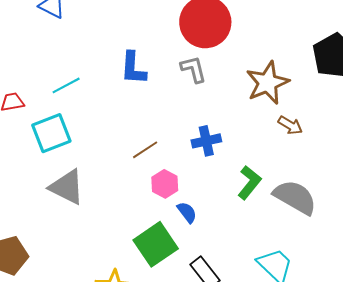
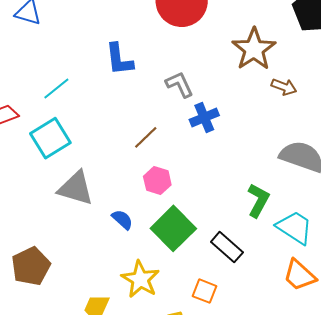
gray L-shape: (193, 69) -> (179, 84), moved
green L-shape: (249, 182) -> (258, 200), moved
pink hexagon: (165, 184) -> (157, 181), moved
blue semicircle: (187, 212) -> (122, 220), moved

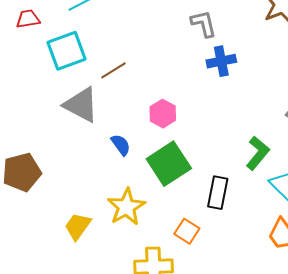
brown line: (146, 137) -> (113, 70), moved
black rectangle: (227, 247) -> (218, 193), turned 48

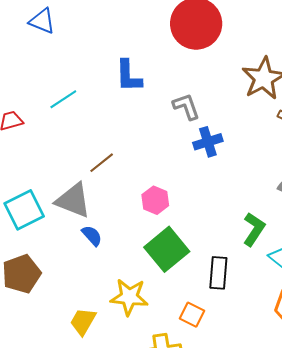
cyan square: (66, 51) -> (24, 210), moved
blue semicircle: (121, 145) -> (92, 236), moved
yellow star: (126, 207) -> (129, 297), turned -30

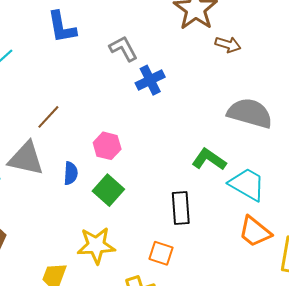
green L-shape: (254, 229) -> (209, 159), turned -80
blue semicircle: (92, 236) -> (71, 173), moved, turned 55
green square: (167, 249) -> (108, 190), moved, size x0.7

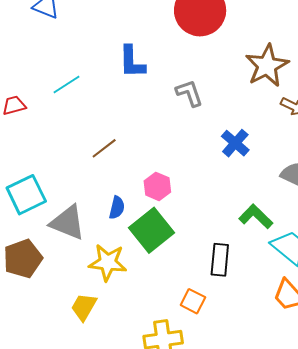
blue cross: (150, 80) -> (235, 143), moved, turned -32
gray triangle: (26, 159) -> (68, 223), moved
green square: (108, 190) -> (151, 230), size x1.4
yellow star: (96, 245) -> (108, 262), moved

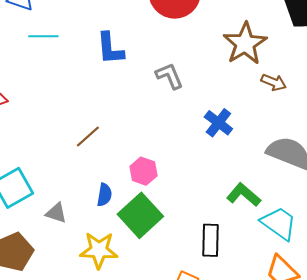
cyan line: (66, 85) -> (43, 36), moved, turned 36
gray triangle: (68, 223) -> (56, 213), size x0.6

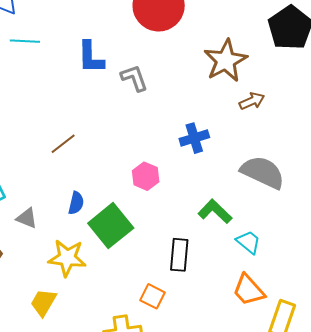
gray L-shape: (169, 76) -> (134, 78), moved
brown arrow: (274, 82) -> (252, 101), turned -50
blue cross: (218, 123) -> (194, 138), turned 32
pink hexagon: (143, 171) -> (146, 176), moved
cyan trapezoid: (279, 223) -> (248, 242), size x0.7

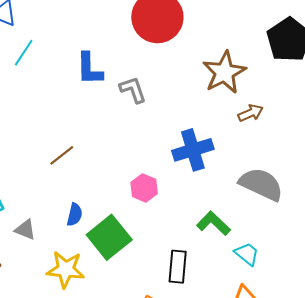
cyan line: (25, 41) -> (24, 53), turned -60
blue cross: (194, 138) -> (193, 150), size x1.4

